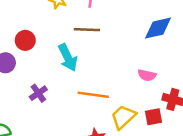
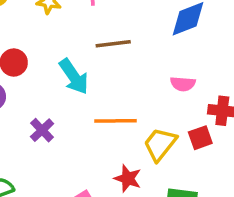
brown line: (87, 30) -> (113, 44), moved

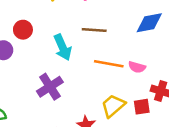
orange line: (116, 121) -> (109, 64), moved
purple cross: (42, 130) -> (50, 87), moved, size x1.5

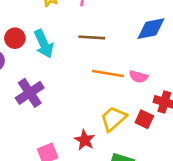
cyan arrow: (63, 47) -> (44, 44), moved
purple cross: (50, 87) -> (30, 93), moved
red square: (142, 107) -> (144, 119), turned 35

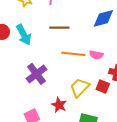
purple cross: (30, 93) -> (37, 74), moved

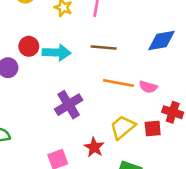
cyan arrow: (24, 35) -> (57, 52), turned -65
red square: (103, 87) -> (153, 128), turned -32

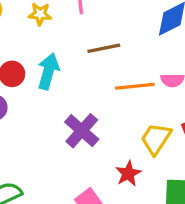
cyan arrow: (57, 52) -> (48, 71), turned -60
red star: (94, 147) -> (128, 174), turned 30

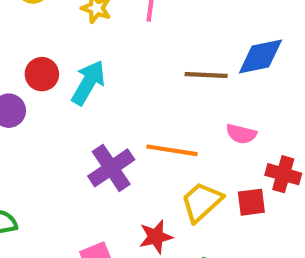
brown line: (104, 48) -> (206, 75), moved
orange line: (135, 86) -> (172, 150), moved

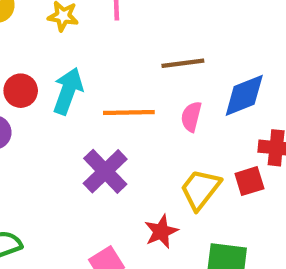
blue diamond: (260, 56) -> (244, 95), moved
pink semicircle: (241, 134) -> (191, 117), moved, turned 100
orange line: (172, 150) -> (129, 112), moved

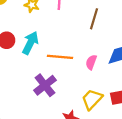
brown line: (183, 63) -> (94, 19), moved, turned -72

